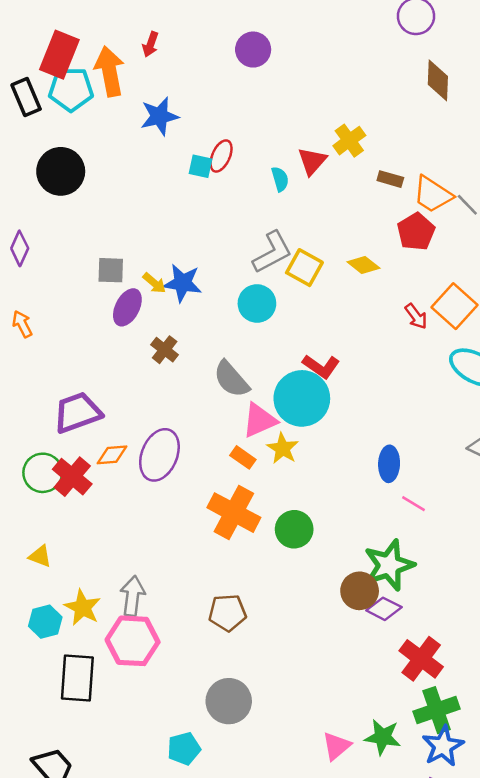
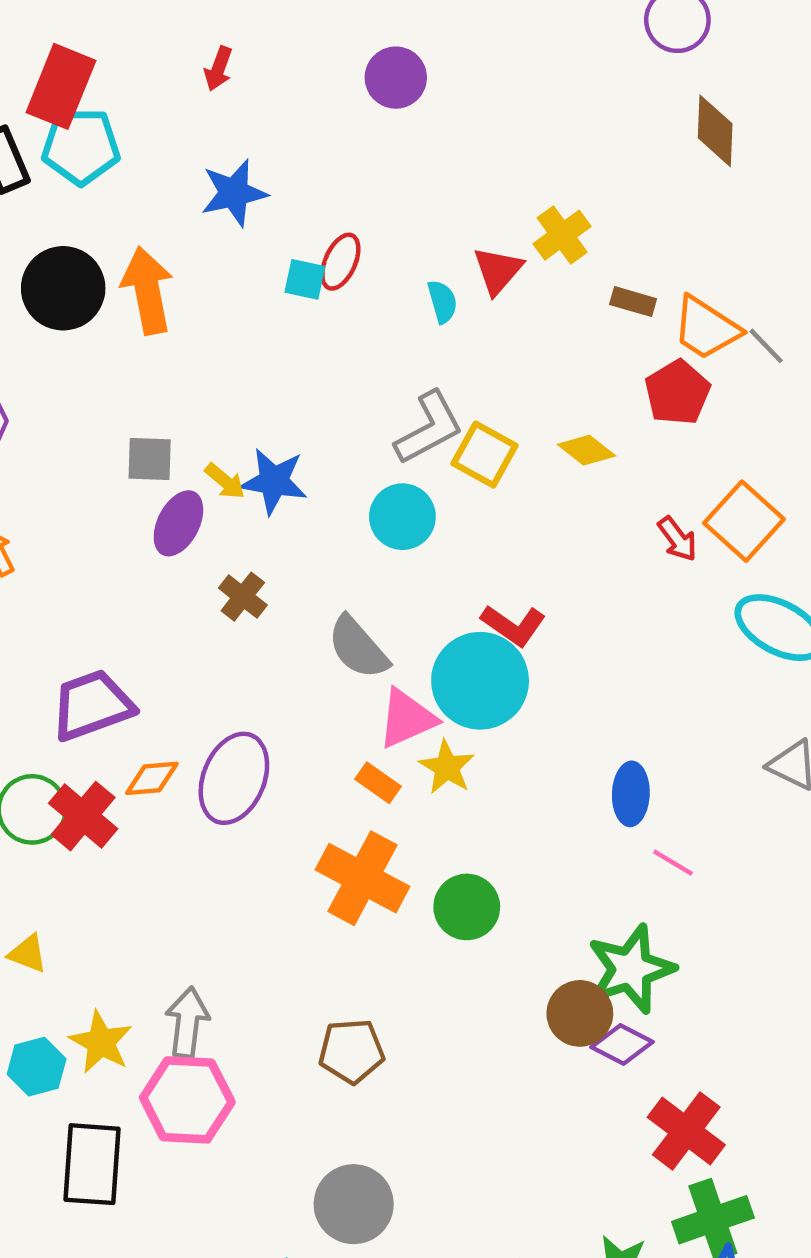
orange arrow: (109, 71) -> (147, 290), moved

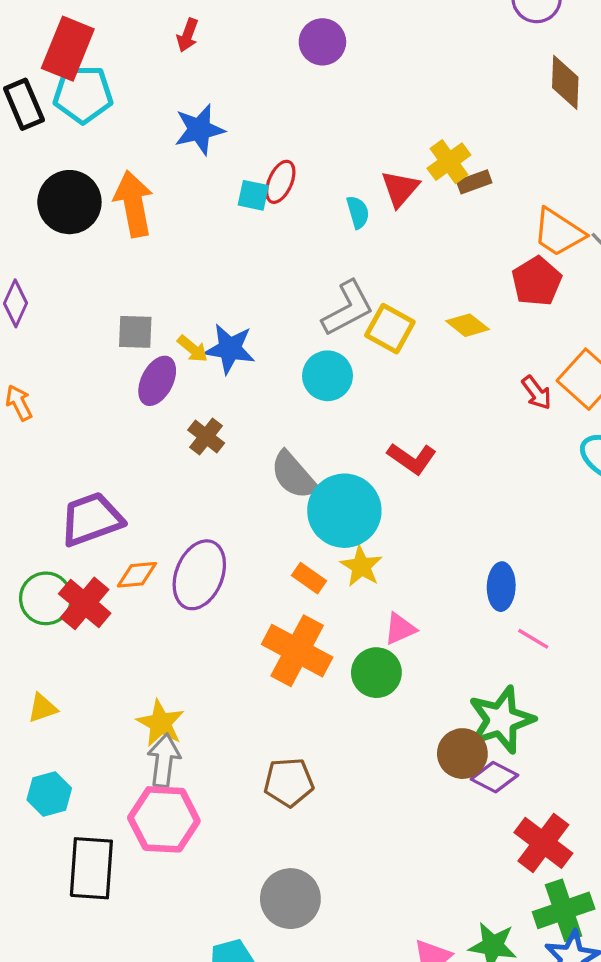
brown rectangle: (633, 302) -> (474, 182), moved, turned -36
cyan circle: (480, 681) -> (344, 511), moved
pink triangle: (407, 718) -> (400, 629), moved, size x0.7
yellow triangle: (28, 954) -> (42, 708), turned -40
yellow star: (101, 1042) -> (161, 723), moved

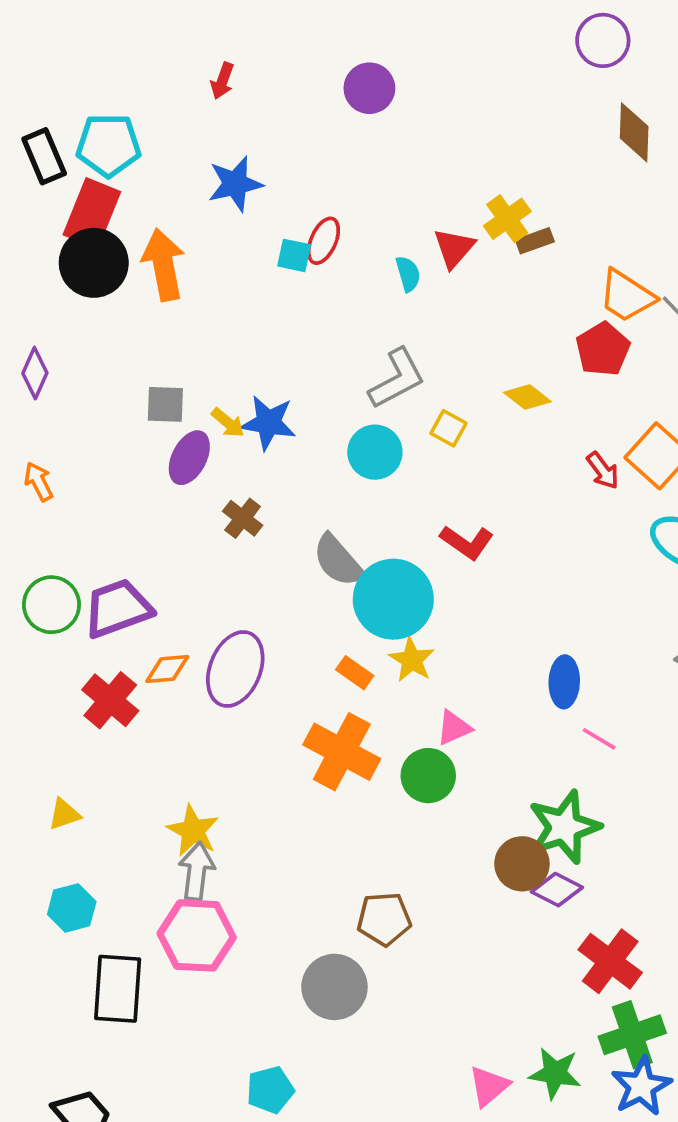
red rectangle: (68, 49) -> (92, 213), moved
yellow square: (390, 329) -> (448, 428), moved, size x0.7
green circle: (46, 598) -> (51, 605), moved
brown pentagon: (289, 782) -> (384, 919), moved
gray circle: (290, 899) -> (334, 987), moved

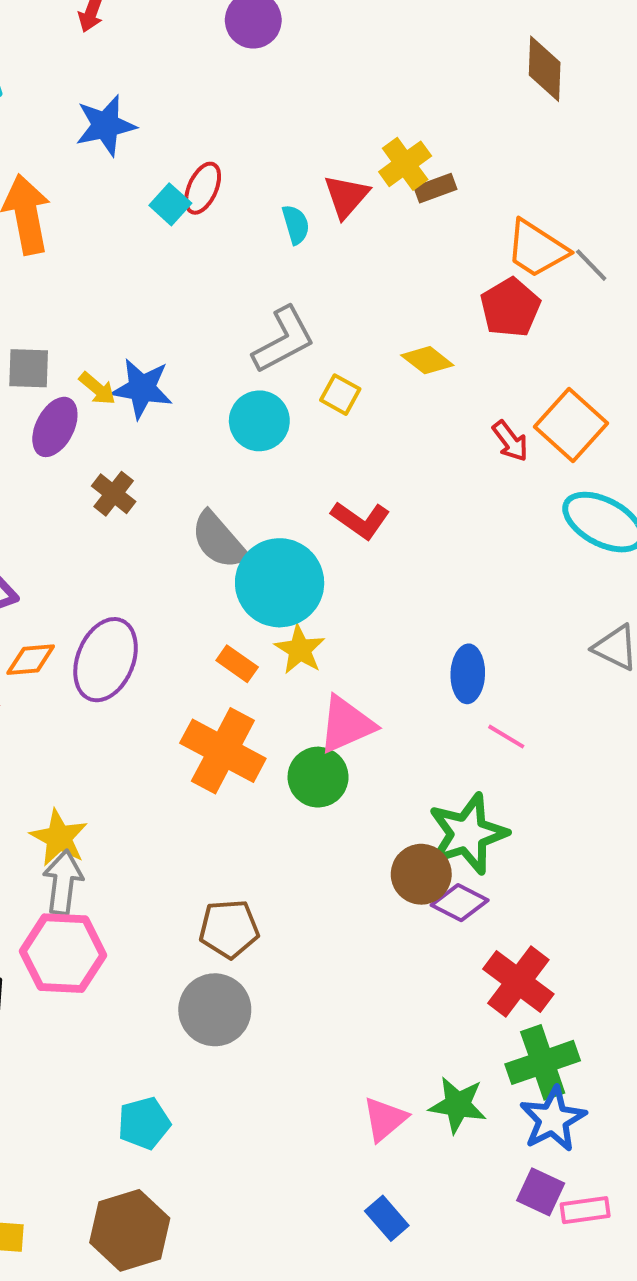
cyan square: (294, 255) -> (170, 204), turned 30
pink triangle: (454, 728) -> (346, 724), size x1.5
brown pentagon: (384, 919) -> (229, 929), moved

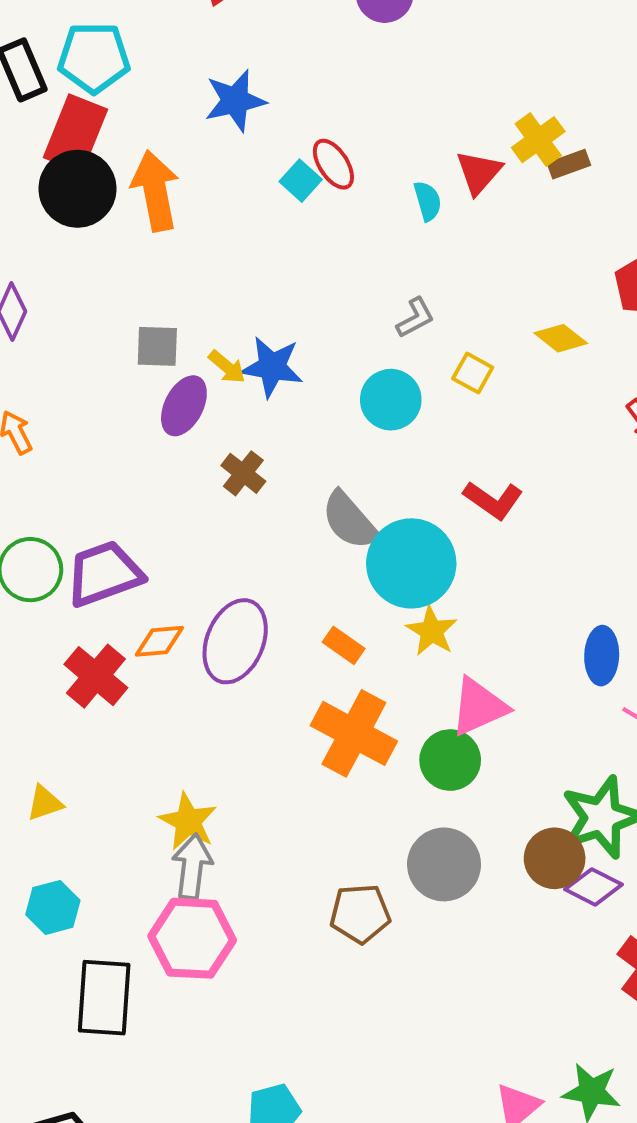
red ellipse: (203, 188) -> (333, 164), turned -57
gray L-shape: (284, 340) -> (415, 318), size x0.6
orange rectangle: (237, 664) -> (344, 645), moved
gray circle: (215, 1010) -> (444, 864), moved

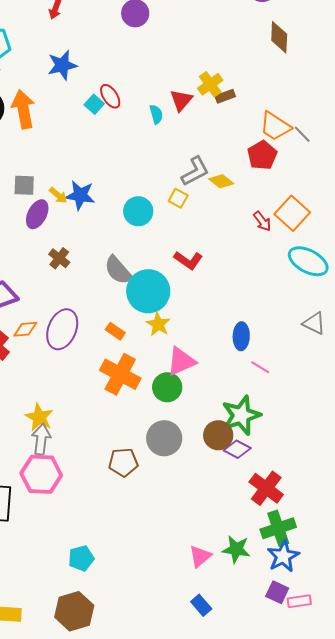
gray L-shape: (415, 318) -> (195, 171), moved, size x1.5
brown cross: (243, 473) -> (59, 258), moved

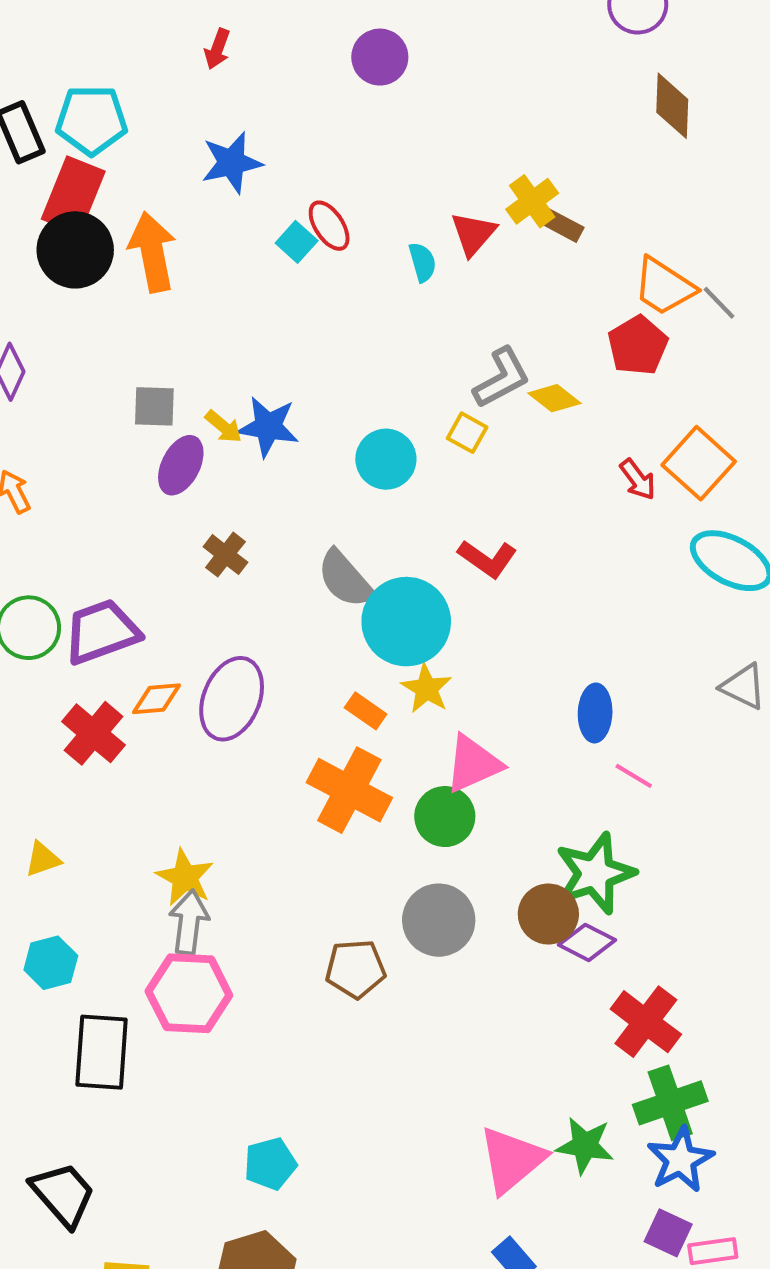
brown rectangle: (225, 96) -> (563, 226), turned 48
orange rectangle: (115, 331) -> (366, 711), moved
pink triangle: (200, 556) -> (512, 1160), size x1.5

